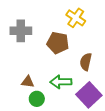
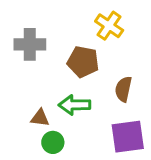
green arrow: (61, 82) -> (74, 105), moved
purple square: (89, 95) -> (128, 137), turned 35

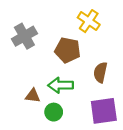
gray cross: (30, 44) -> (24, 36), turned -30
green circle: (53, 142) -> (54, 112), moved

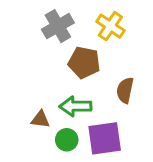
gray cross: (24, 36) -> (58, 26), moved
purple square: (104, 111) -> (105, 138), moved

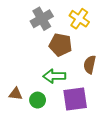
brown triangle: (40, 119) -> (16, 94), moved
green circle: (67, 140) -> (38, 100), moved

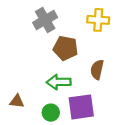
yellow cross: (79, 19) -> (98, 20), moved, turned -30
green circle: (38, 100) -> (51, 113), moved

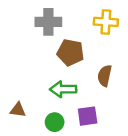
gray cross: (45, 20) -> (48, 22), turned 30
purple square: (81, 107) -> (88, 116), size x0.7

